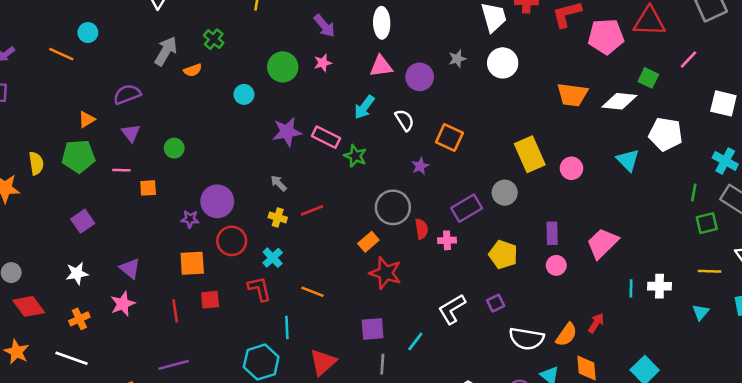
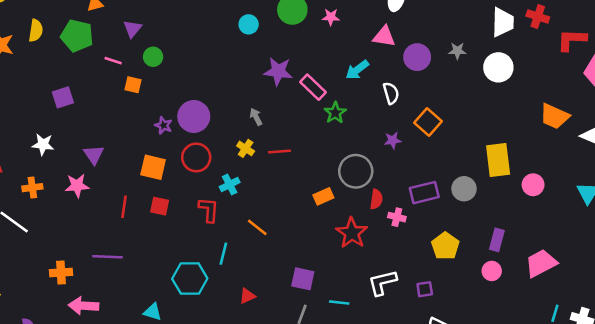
green circle: (174, 148) -> (153, 57), moved
red star: (385, 273) -> (352, 233), moved
cyan line: (415, 341) -> (339, 302), turned 42
red triangle: (323, 362) -> (247, 296), size x0.6

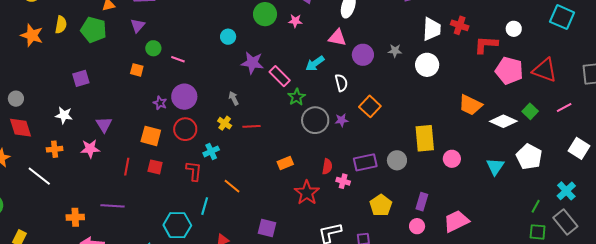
cyan circle: (249, 24) -> (228, 37), moved
pink line: (113, 61) -> (178, 59), moved
gray circle: (356, 171) -> (315, 120), moved

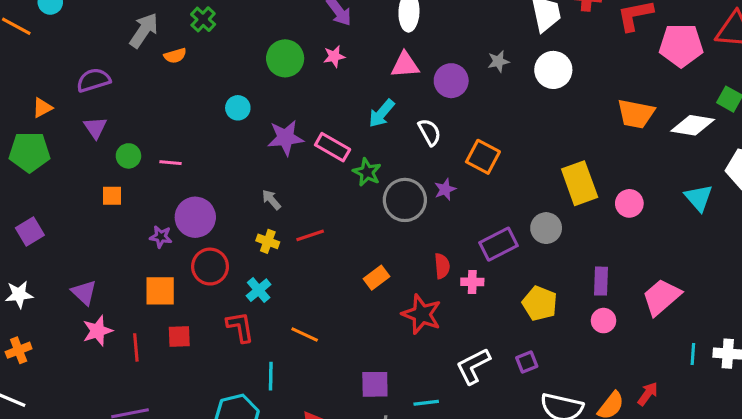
pink star: (90, 149) -> (98, 331), moved

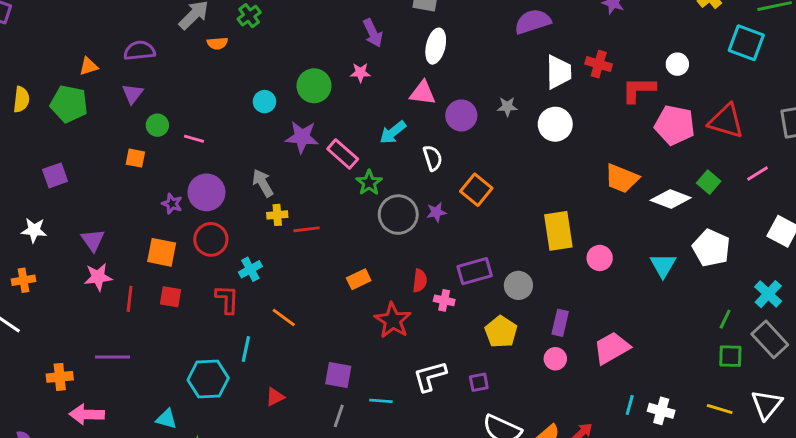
green circle: (285, 58) -> (314, 86), moved
gray arrow: (271, 200) -> (263, 183), moved, size x1.4
gray circle: (546, 228) -> (518, 285), moved
yellow cross: (268, 241) -> (277, 215), moved, turned -36

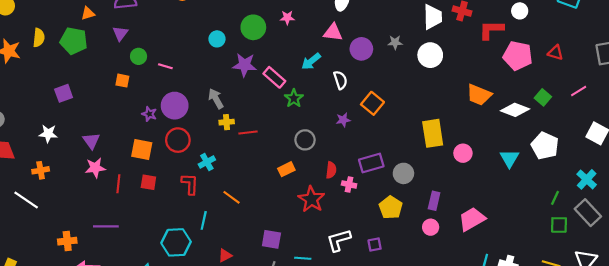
red triangle: (726, 121) -> (555, 53), size x0.6
gray circle: (398, 215) -> (305, 140), moved, size x0.7

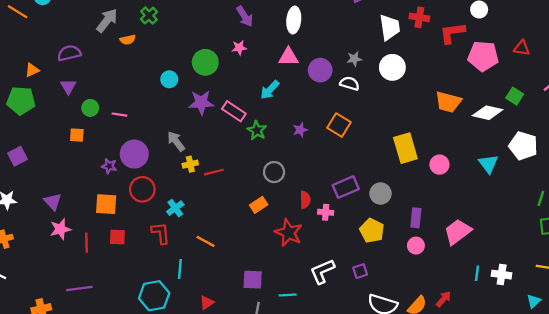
white semicircle: (340, 80) -> (350, 83), moved, turned -48
purple star: (343, 120) -> (300, 130), moved

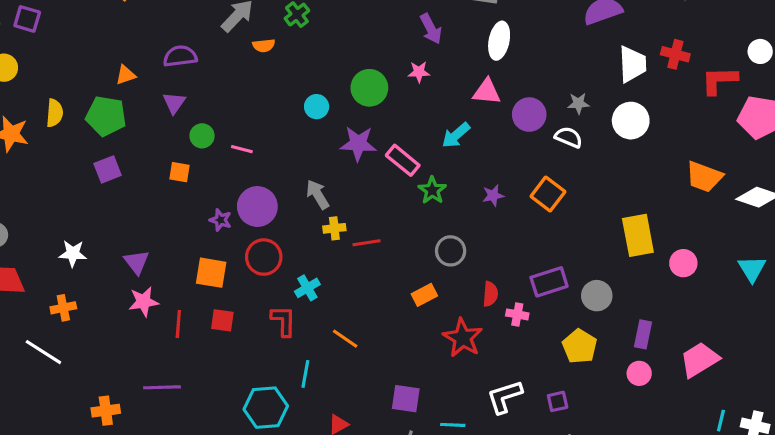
purple square: (18, 156) -> (108, 169), moved

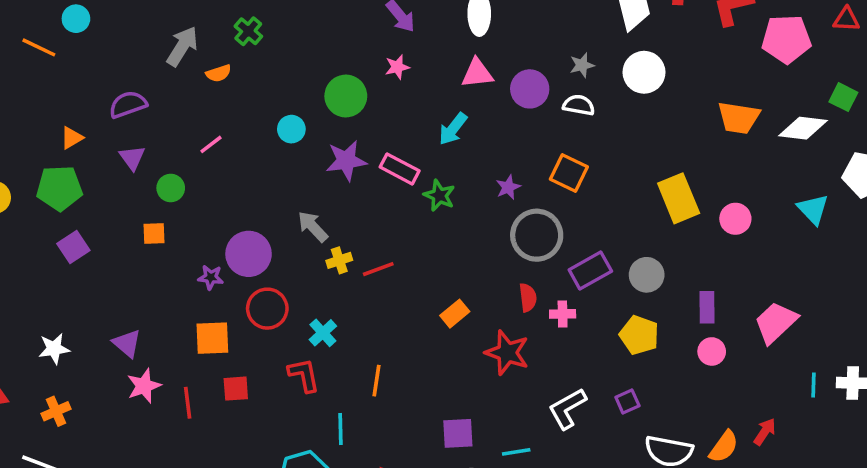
pink line: (242, 149) -> (211, 144), moved, turned -40
gray circle: (451, 251) -> (537, 235), moved, size x1.5
orange line: (345, 339) -> (377, 381), turned 76

